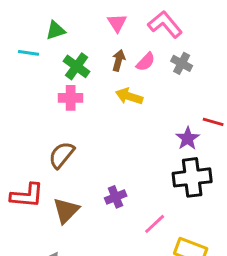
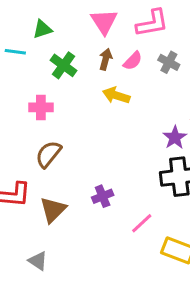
pink triangle: (117, 23) -> (104, 22), size x1.4
pink L-shape: (165, 24) -> (152, 23), turned 120
pink cross: (71, 98) -> (41, 107), moved

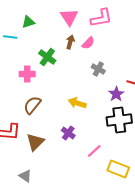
gray cross: (169, 62) -> (98, 69), moved
green cross: (63, 65) -> (47, 57), moved
yellow arrow: (116, 95) -> (77, 103), moved
purple cross: (103, 196) -> (68, 133), turned -32

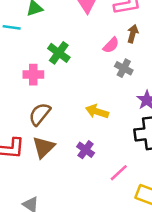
brown arrow: (70, 42) -> (133, 34), moved
pink semicircle: (88, 43) -> (111, 45), moved
brown triangle: (35, 142) -> (43, 147), moved

